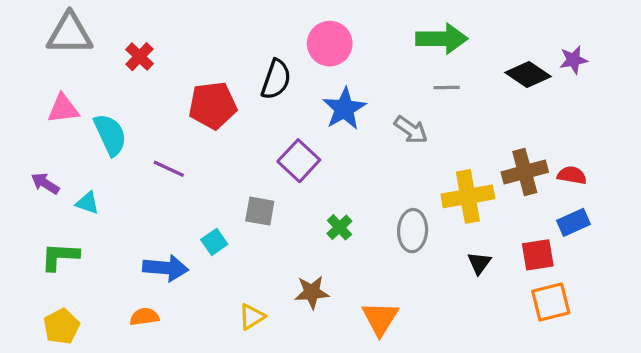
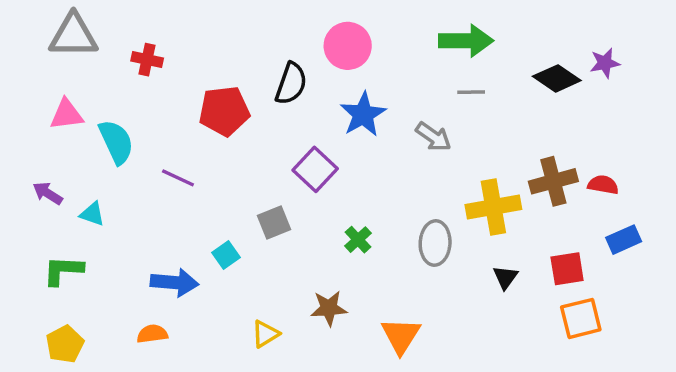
red cross: (139, 57) -> (147, 60), turned -32
gray square: (260, 211) -> (274, 222), turned -32
blue rectangle: (573, 222) -> (624, 240), moved

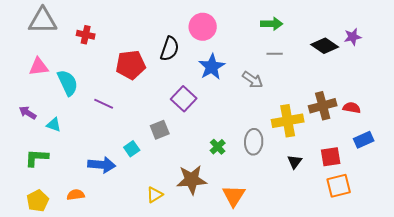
green arrow: (466, 41) -> (272, 24), size x0.7
green cross: (358, 240) -> (218, 147), moved
brown star: (329, 308) -> (192, 180), size x1.4
orange semicircle: (152, 334) -> (76, 195), moved

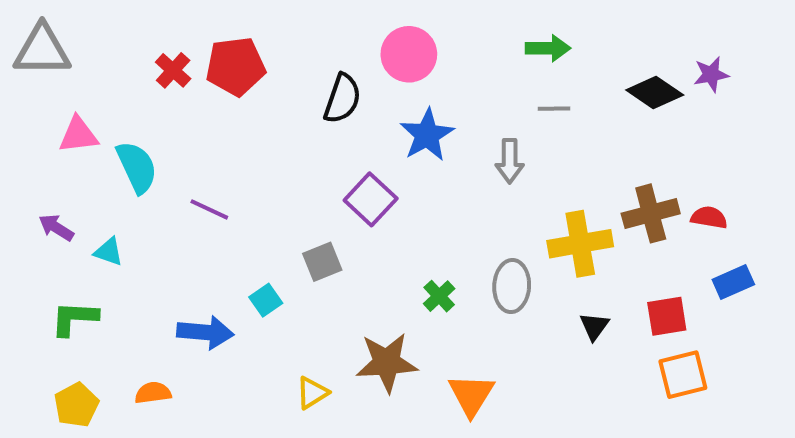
gray triangle: (43, 21) -> (42, 50), moved
red cross: (86, 35) -> (173, 70), turned 30
red pentagon: (131, 65) -> (236, 66), moved
gray arrow: (253, 80) -> (510, 161), turned 55

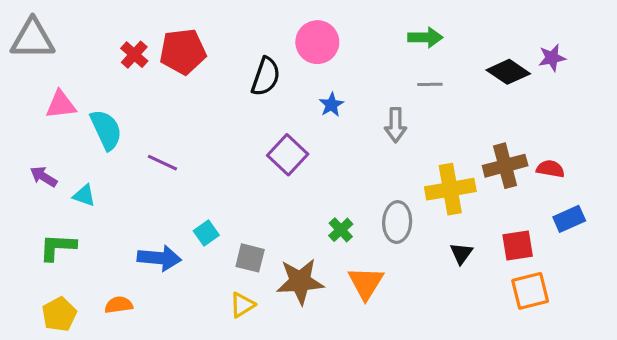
blue star: (427, 135) -> (331, 105), size x0.6
gray square: (322, 262) -> (250, 258), moved, turned 36
orange triangle: (471, 395) -> (366, 283), moved

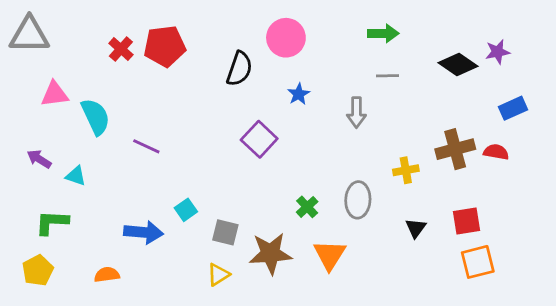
yellow cross: (450, 189) -> (406, 170), size x0.6
blue rectangle: (569, 219) -> (513, 108), moved
yellow pentagon: (59, 314) -> (38, 270), moved

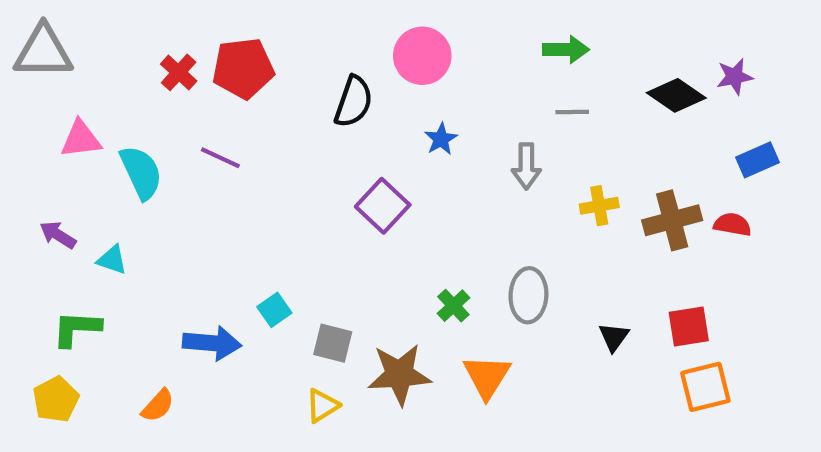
purple line: (146, 146) -> (220, 158), moved
yellow cross: (406, 170) -> (599, 206), moved
orange semicircle: (107, 275) -> (158, 406), turned 140

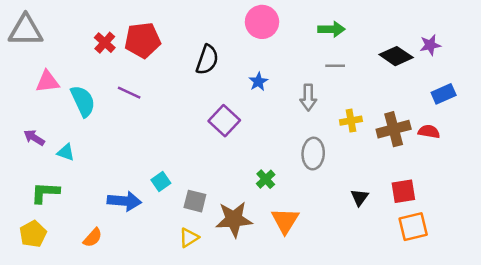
pink circle: (422, 56) -> (262, 22), moved
gray ellipse: (528, 295) -> (313, 154), moved

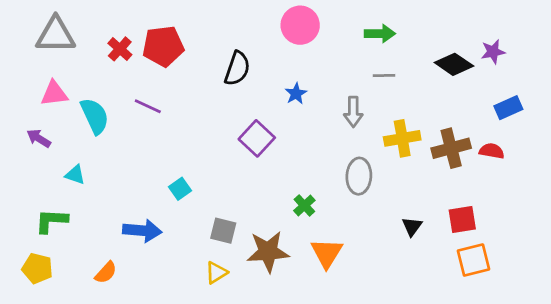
gray triangle: (26, 30) -> (56, 35), moved
yellow cross: (351, 121) -> (402, 138), size x1.4
purple arrow: (34, 138) -> (39, 138), moved
cyan square: (161, 182) -> (180, 189), moved
yellow pentagon: (33, 234) -> (37, 268), turned -30

